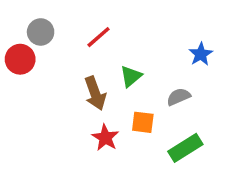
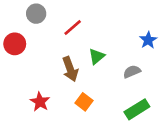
gray circle: (41, 32) -> (36, 14), moved
orange square: (143, 122) -> (84, 102), moved, turned 30
red star: (105, 138) -> (40, 102), moved

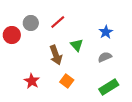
gray circle: (36, 14) -> (31, 23), moved
blue star: (148, 40) -> (106, 32), moved
green triangle: (97, 56) -> (77, 45), turned -32

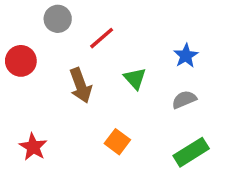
gray circle: (31, 23) -> (58, 19), moved
brown arrow: (56, 55) -> (81, 85), moved
red star: (32, 81) -> (33, 147), moved

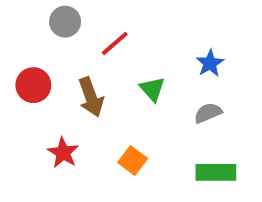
red circle: (21, 61) -> (33, 85), moved
red star: (33, 147) -> (63, 153), moved
green rectangle: (191, 152) -> (216, 172), turned 32

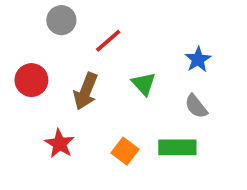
brown arrow: (91, 97) -> (86, 91), turned 42
gray semicircle: (208, 113) -> (196, 106), turned -105
green rectangle: (216, 172) -> (177, 147), moved

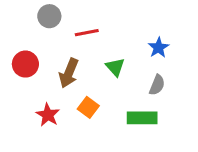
red line: (108, 41) -> (87, 33), turned 30
gray semicircle: (196, 106) -> (157, 85), turned -120
orange square: (125, 151) -> (88, 107), moved

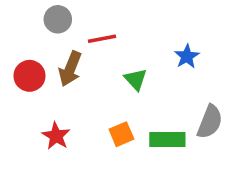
brown arrow: (69, 73) -> (70, 69), moved
gray semicircle: (157, 85) -> (210, 122), moved, size x1.4
orange square: (88, 107) -> (121, 134), moved, turned 30

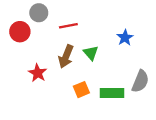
brown arrow: (70, 69) -> (66, 56), moved
red circle: (30, 76) -> (20, 32), moved
red star: (56, 136) -> (38, 73), moved

